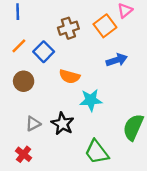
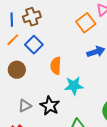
blue line: (18, 12) -> (12, 20), moved
brown cross: (68, 28) -> (32, 17), moved
orange semicircle: (70, 77) -> (56, 66), turned 78

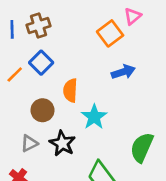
orange line: (13, 40) -> (15, 75), moved
brown circle: (17, 70) -> (42, 110), moved
cyan star: (74, 86) -> (94, 117), turned -30

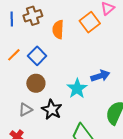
blue square: (41, 63) -> (37, 56), moved
blue arrow: (123, 72) -> (100, 76), moved
orange semicircle: (70, 90) -> (58, 29), moved

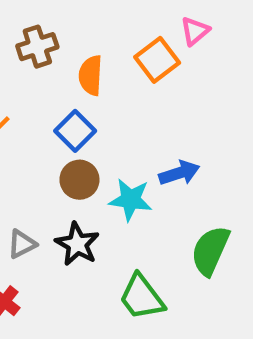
blue square: (37, 56) -> (75, 131), moved
brown circle: (36, 83) -> (79, 180), moved
cyan star: (77, 89) -> (130, 200), turned -30

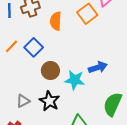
blue square: (75, 131) -> (34, 47), moved

